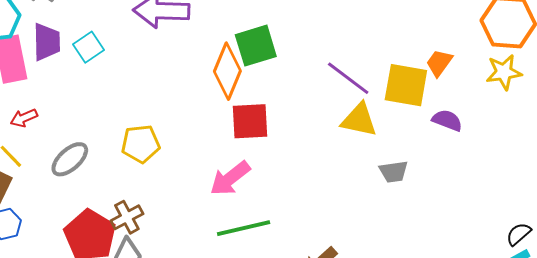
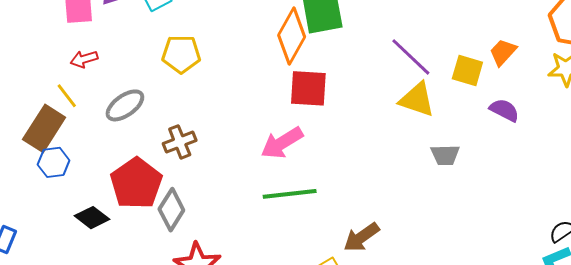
yellow square: (406, 85) -> (467, 70), size x0.7
yellow pentagon: (141, 144) -> (181, 54), moved
brown cross: (127, 217) -> (180, 142), moved

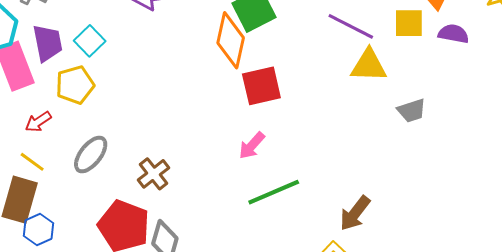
yellow pentagon: (181, 54) -> (75, 85), moved
purple semicircle: (504, 110) -> (453, 34), moved
pink arrow: (282, 143) -> (252, 146), size x0.7

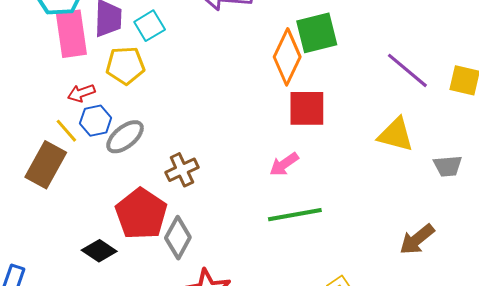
yellow triangle: (369, 65) -> (396, 135), moved
brown arrow: (355, 213) -> (417, 239), moved
blue hexagon: (39, 230) -> (96, 121), moved

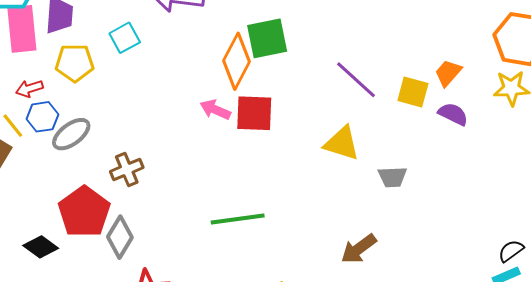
cyan square: (150, 26) -> (125, 38), moved
pink arrow: (284, 164) -> (215, 110), moved, turned 56

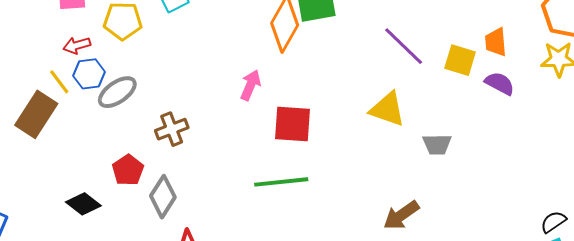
orange trapezoid: (448, 73) -> (496, 42), turned -48
pink arrow: (215, 110) -> (251, 85), moved, turned 88
red square: (254, 113) -> (292, 124), moved
red pentagon: (84, 212) -> (128, 170), size x0.6

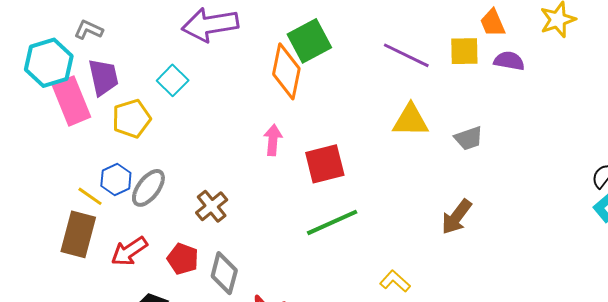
red arrow: (77, 45) -> (129, 251), moved, size x1.4

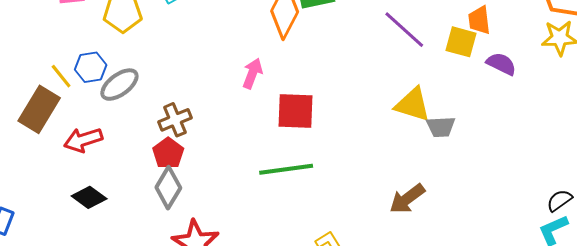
orange trapezoid: (493, 23) -> (479, 20), moved
yellow triangle: (411, 120) -> (413, 105), moved
red pentagon: (183, 259) -> (168, 153), moved

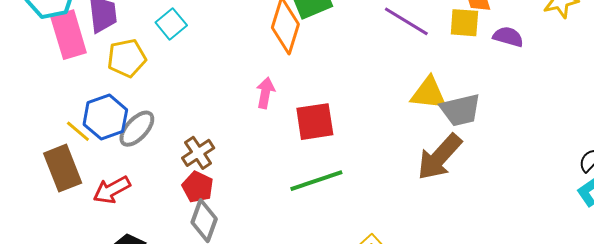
blue hexagon: (91, 67) -> (105, 117), size x1.4
brown rectangle: (39, 109) -> (63, 168), turned -42
gray trapezoid: (441, 127) -> (460, 110), size x1.4
brown arrow: (407, 199) -> (440, 157), moved, size x1.4

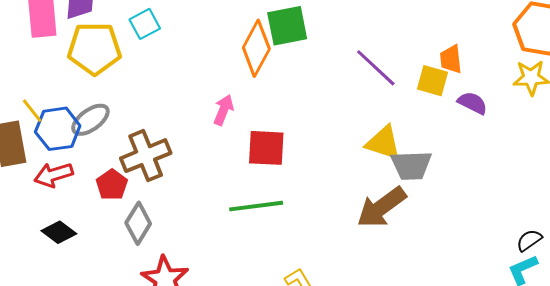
yellow pentagon: (127, 58) -> (94, 49), size x1.4
blue hexagon: (105, 117) -> (58, 129), moved
brown cross: (198, 153) -> (146, 156), size x1.5
red pentagon: (198, 187) -> (112, 185), moved

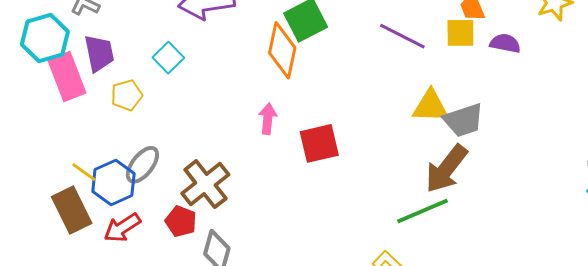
yellow pentagon: (94, 49) -> (127, 95), size x0.6
green line: (256, 206) -> (422, 211), moved

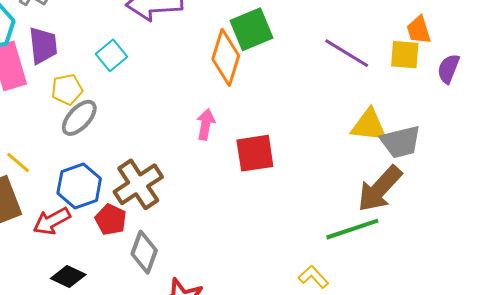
purple semicircle: (505, 43) -> (448, 69), turned -84
gray ellipse: (142, 165) -> (79, 118), moved
blue hexagon: (113, 182) -> (79, 186), moved

